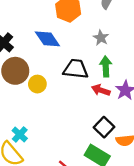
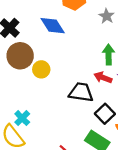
gray star: (101, 38) -> (107, 16), moved
black trapezoid: (76, 69) -> (81, 92), moved

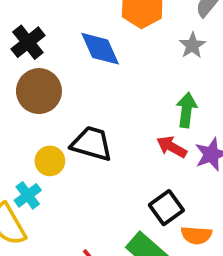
yellow circle: (41, 69) -> (50, 161), moved
black trapezoid: (81, 92) -> (92, 144), moved

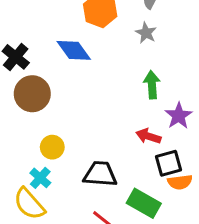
black trapezoid: (92, 144) -> (100, 174), moved
red arrow: (172, 147) -> (148, 136), moved
black square: (166, 208) -> (169, 163), moved, turned 32

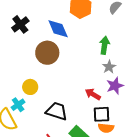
gray star: (146, 33) -> (109, 67), moved
green arrow: (152, 85) -> (104, 45), moved
brown circle: (32, 94) -> (47, 53), moved

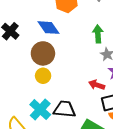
yellow circle: (30, 87) -> (43, 76), moved
cyan cross: (18, 105) -> (40, 110), moved, size x1.5

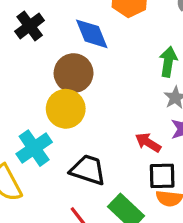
yellow circle: (43, 76) -> (66, 109), size x1.5
cyan cross: (40, 110) -> (34, 148), moved

